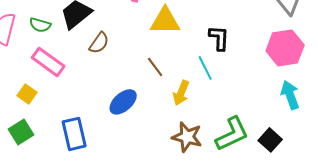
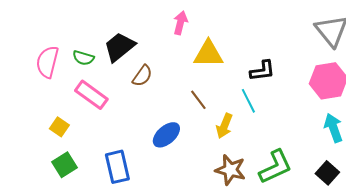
black L-shape: (219, 38) -> (262, 71), turned 80
yellow square: (27, 94) -> (59, 127), moved
black square: (270, 140) -> (327, 173), moved

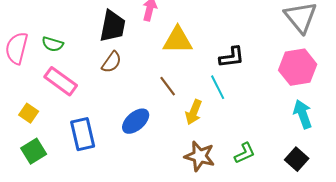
black trapezoid: (119, 47) -> (113, 26), moved, turned 140
blue rectangle: (117, 167) -> (83, 134), moved
green L-shape: (275, 167) -> (245, 153), size x0.6

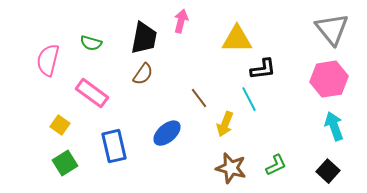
yellow triangle: (178, 40) -> (237, 39), moved
green semicircle: (53, 44) -> (91, 43), moved

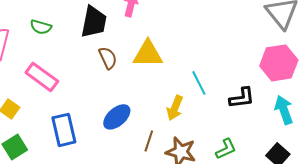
yellow triangle: (237, 39) -> (148, 54), moved
black L-shape: (263, 69) -> (242, 98), moved
brown semicircle: (143, 74) -> (108, 58), moved, turned -60
brown line: (199, 98) -> (149, 141), moved, turned 55

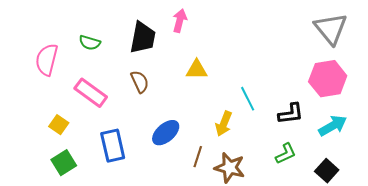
yellow triangle: (148, 54) -> (197, 70), size x0.7
brown semicircle: (108, 58) -> (140, 82), moved
cyan arrow: (284, 110) -> (333, 126), turned 80
green L-shape: (226, 149) -> (286, 154), moved

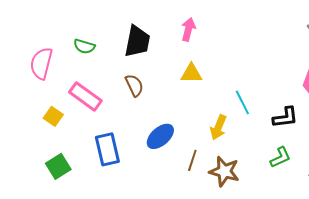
pink arrow: (180, 21) -> (188, 29), moved
yellow square: (59, 125) -> (53, 116), moved

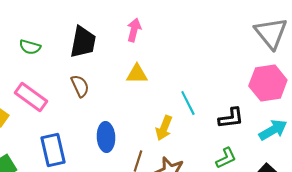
blue ellipse: (160, 136) -> (106, 137), turned -52

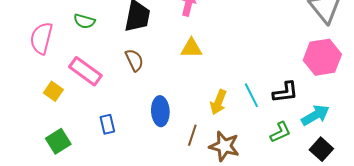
cyan line: (188, 103) -> (251, 95), moved
cyan arrow: (273, 130) -> (315, 115), moved
blue rectangle: (53, 150) -> (107, 124), size x0.6

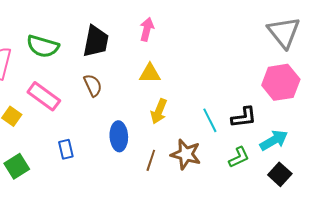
green semicircle: (84, 21) -> (43, 46), size x1.5
yellow arrow: (218, 102) -> (159, 111), moved
brown star: (224, 146) -> (186, 154), moved

